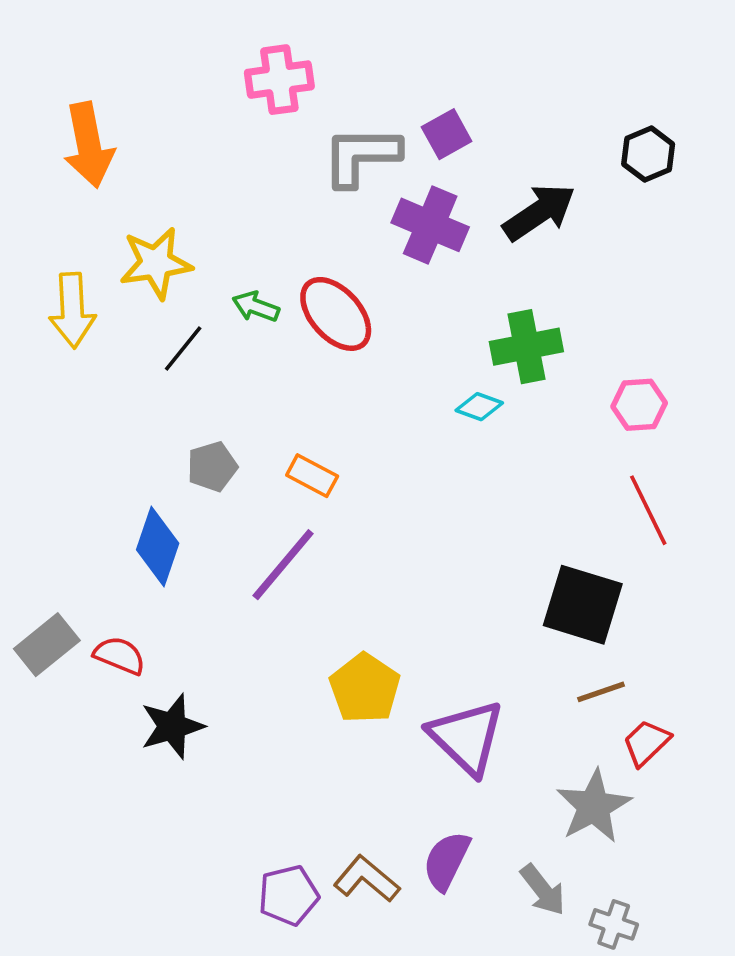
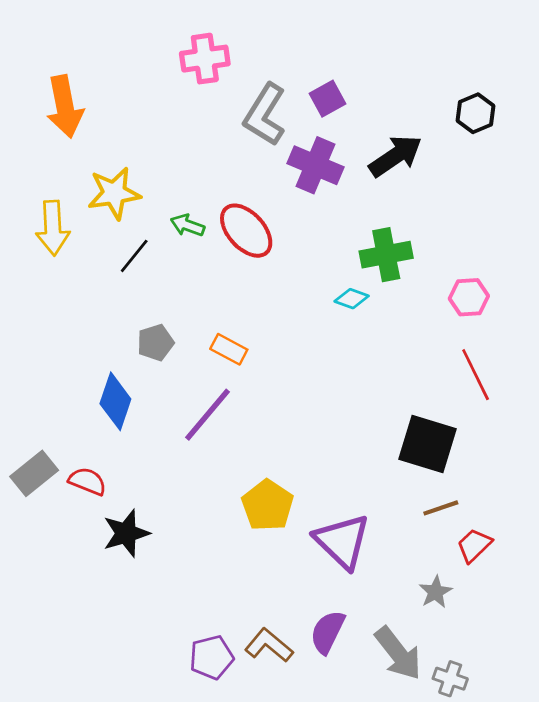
gray L-shape: (361, 156) -> (265, 115), turned -58
gray star: (594, 806) -> (436, 592), size x0.6
gray arrow: (543, 890) -> (398, 653), size x1.4

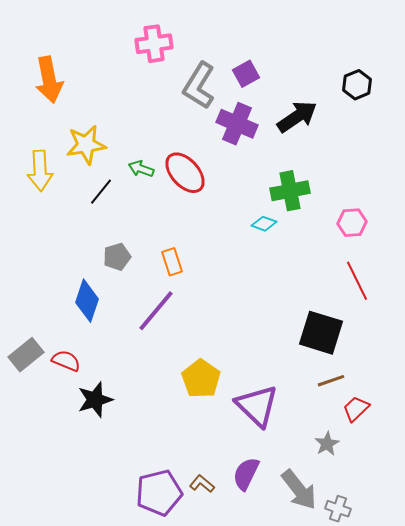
orange rectangle: (229, 349) -> (172, 262), turned 44
brown L-shape: (269, 645) -> (202, 484), size x0.7
purple pentagon: (211, 657) -> (159, 493), size x1.4

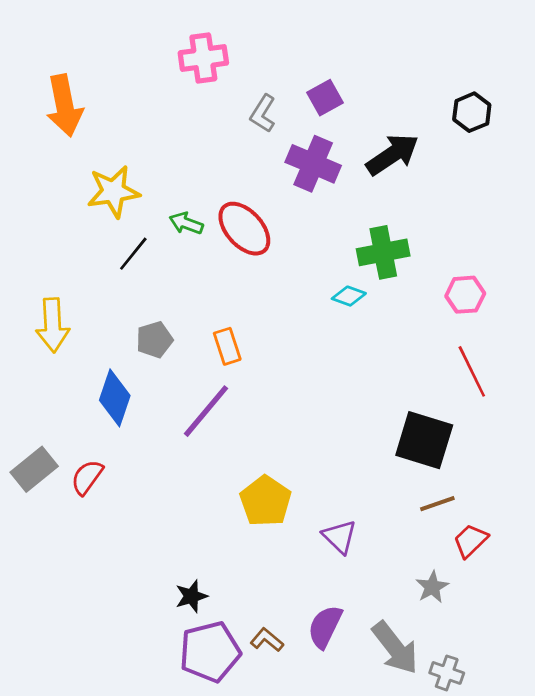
gray L-shape: (199, 86) -> (263, 114), size x0.6
yellow arrow: (40, 171) -> (53, 325), moved
red semicircle: (66, 361) -> (87, 477), turned -76
black star: (95, 400) -> (191, 596), moved, size x0.7
purple triangle: (257, 406) -> (340, 537), size x0.6

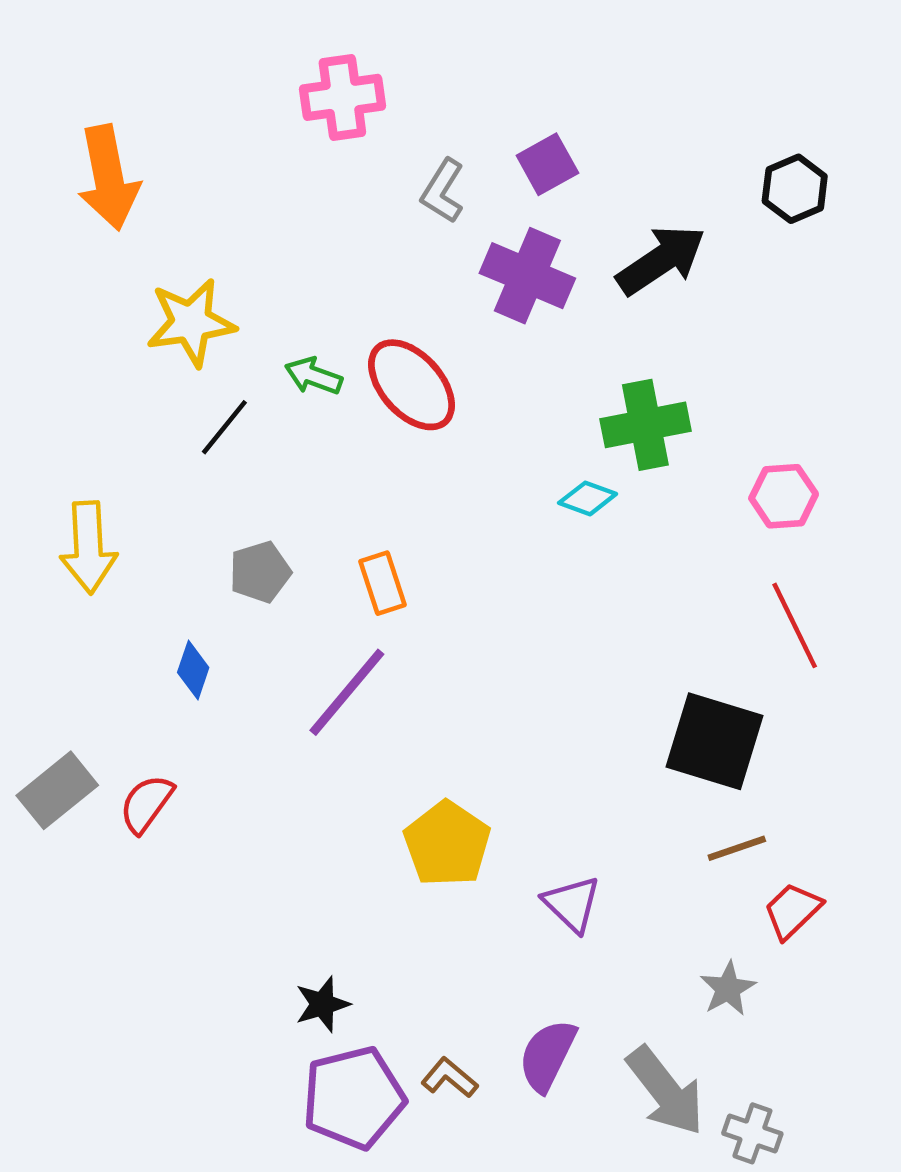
blue diamond: (115, 398) -> (193, 670), size x0.6

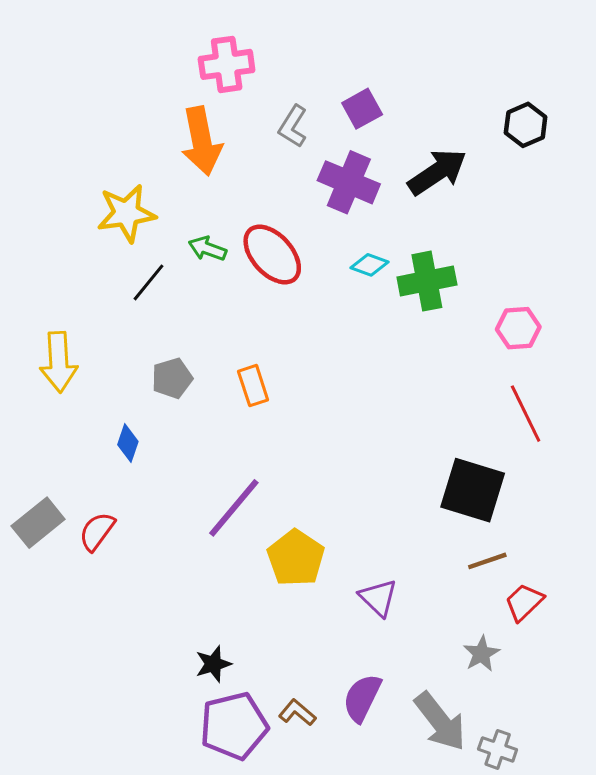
orange arrow: (109, 178) -> (202, 141), moved
cyan diamond: (588, 498) -> (369, 265), moved
purple line: (347, 692) -> (234, 508), moved

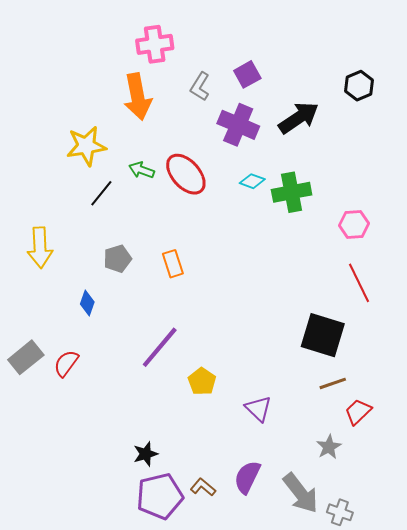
yellow pentagon: (296, 558) -> (202, 381), size x0.7

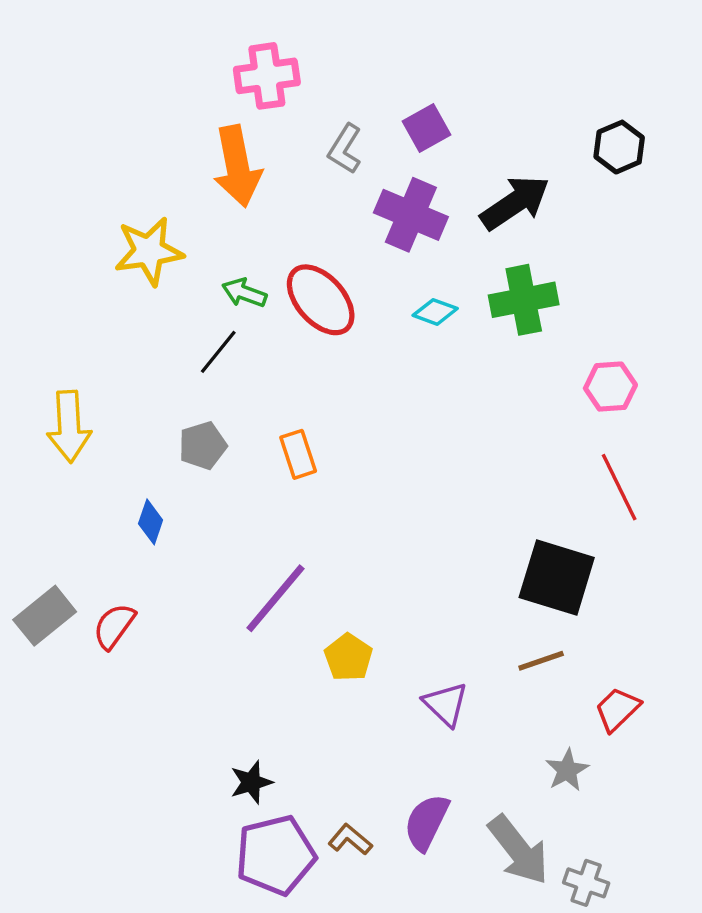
green cross: (292, 192) -> (524, 300), moved
black line: (101, 193) -> (218, 352), moved
brown line: (333, 383) -> (541, 661), moved

